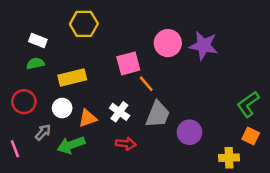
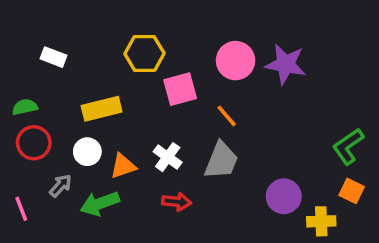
yellow hexagon: (84, 24) -> (144, 53), moved
green semicircle: (35, 63) -> (25, 107), moved
orange line: (146, 84) -> (227, 116), moved
purple circle: (189, 132) -> (284, 196), moved

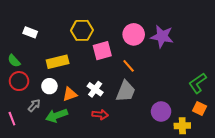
green semicircle: (25, 107) -> (14, 61), turned -120

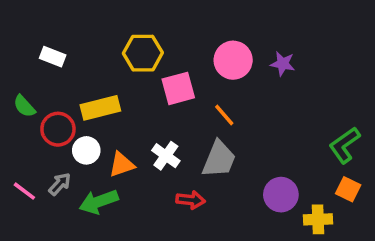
purple star: (162, 36) -> (283, 64), size x0.6
red circle: (19, 81) -> (58, 129), moved
red arrow: (100, 115) -> (191, 200), moved
pink line: (12, 119) -> (24, 191), moved, turned -32

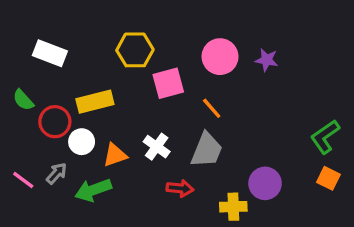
white rectangle: (53, 57) -> (50, 53), size x1.4
yellow cross: (318, 219) -> (233, 207), moved

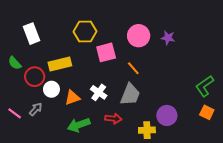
white rectangle: (50, 53) -> (31, 34), turned 48
green arrow: (93, 190) -> (79, 125), moved

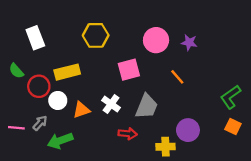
pink square: (106, 52) -> (129, 70), moved
orange line: (133, 68) -> (177, 77), moved
pink line: (15, 113) -> (16, 128), turned -32
green arrow: (79, 125) -> (60, 141), moved

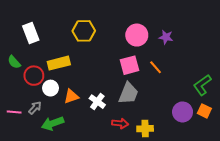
pink square: (129, 70) -> (130, 65), moved
white cross: (111, 104) -> (97, 102), moved
purple circle: (188, 130) -> (183, 112), moved
red arrow: (128, 134) -> (120, 123), moved

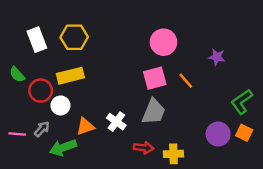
yellow hexagon: (84, 31) -> (74, 37), moved
purple star: (166, 37) -> (217, 57), moved
orange triangle: (71, 96) -> (85, 127), moved

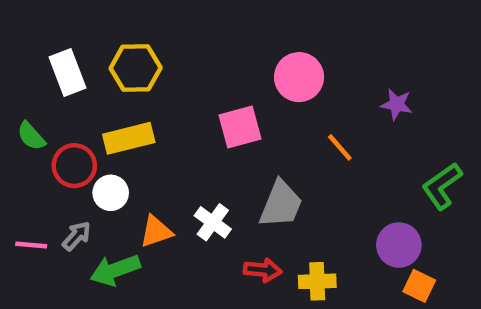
pink square: (155, 78) -> (240, 127), moved
orange square: (244, 133) -> (419, 286), moved

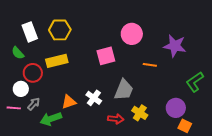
purple star: (397, 104) -> (175, 46), size x1.6
green semicircle: (31, 136) -> (18, 53), moved
orange line: (340, 147) -> (150, 65), turned -40
white circle: (111, 193) -> (21, 89), moved
yellow cross: (317, 281) -> (140, 113), moved, turned 35

